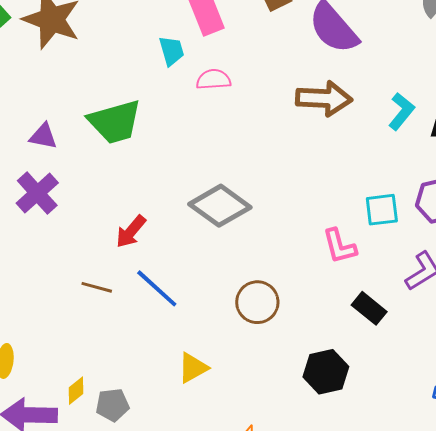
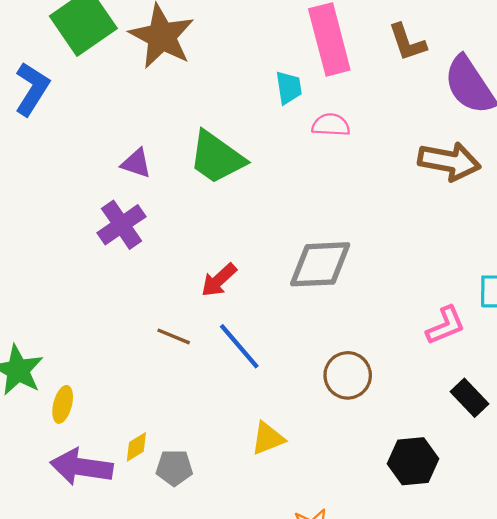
green trapezoid: (115, 122) -> (217, 158), turned 44
gray diamond: (220, 206) -> (320, 264), turned -46
pink L-shape: (339, 246) -> (446, 325), turned -105

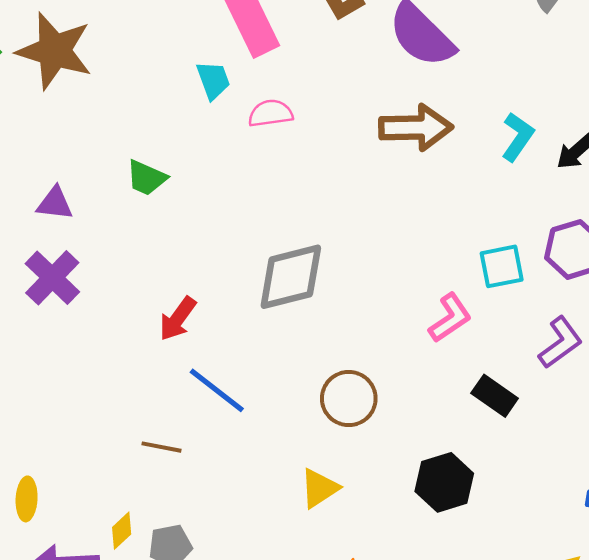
green trapezoid: (217, 158) -> (146, 178), size x0.6
brown line: (174, 336) -> (162, 447), moved
yellow triangle: (268, 438) -> (319, 488), moved

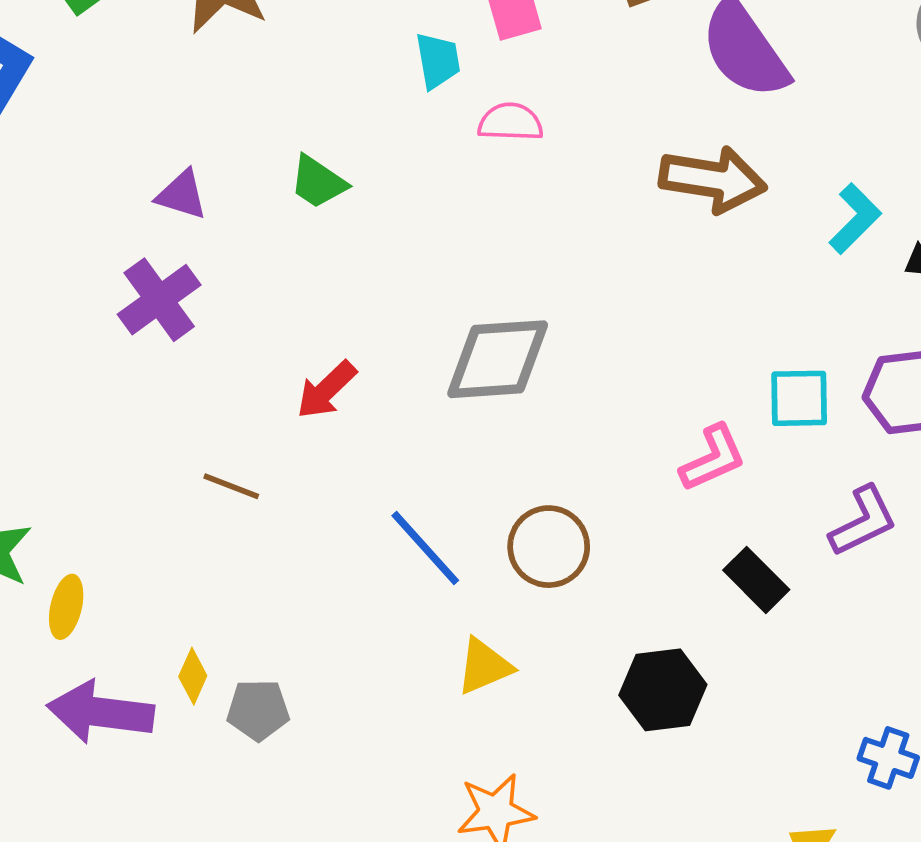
blue line: (217, 390) -> (425, 548), moved
brown line: (162, 447) -> (231, 486), moved
yellow diamond: (122, 531) -> (193, 676), turned -33

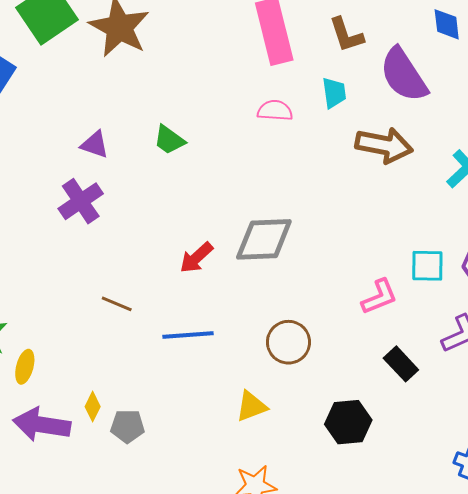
cyan trapezoid: (438, 61) -> (334, 93), moved
red arrow: (326, 390) -> (196, 258), moved
blue line: (425, 548) -> (188, 335), moved, turned -54

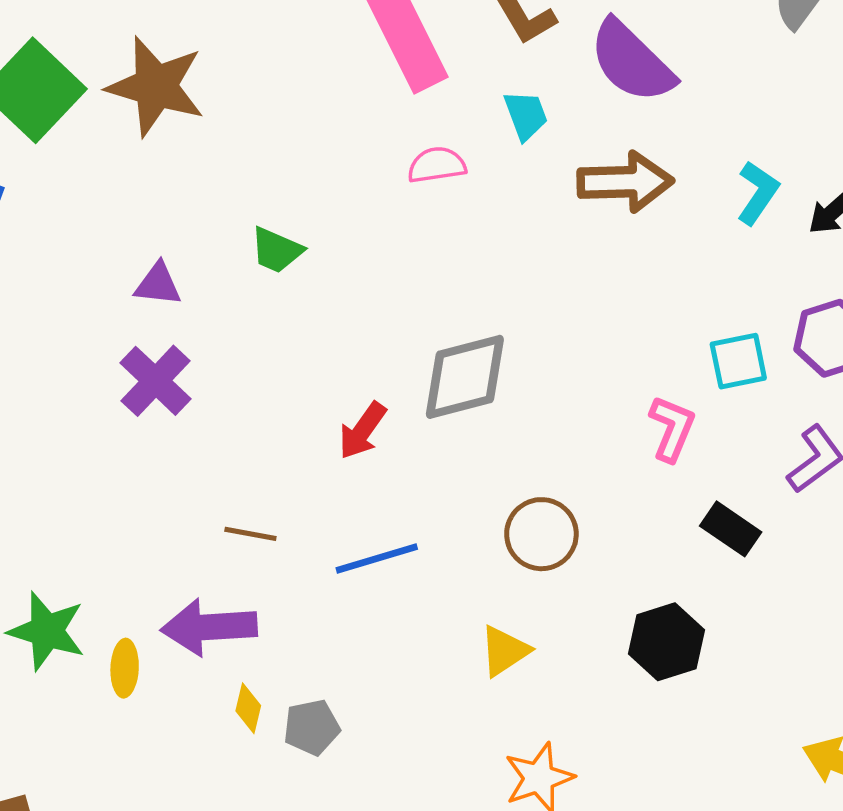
pink L-shape: (379, 297) -> (672, 428), turned -33
purple arrow: (42, 425) -> (209, 627), moved

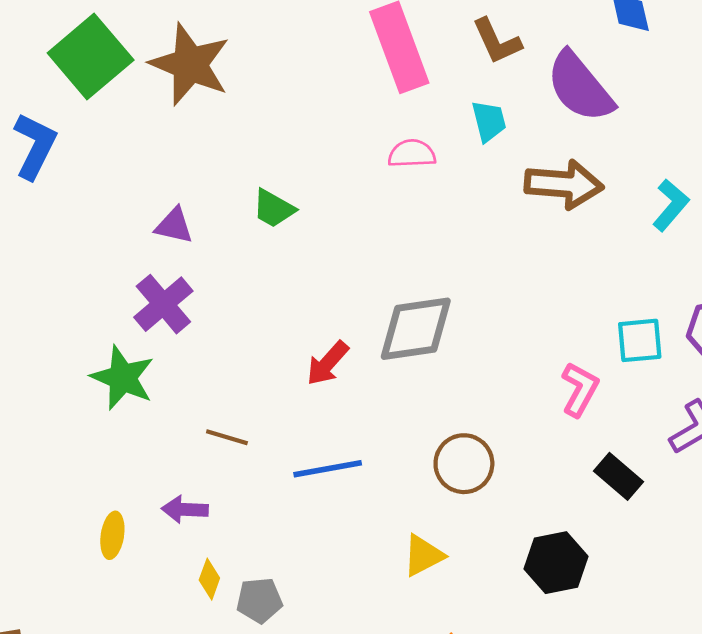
purple arrow: (209, 627) -> (185, 509), size x0.6
green star: (47, 631) -> (123, 378), moved

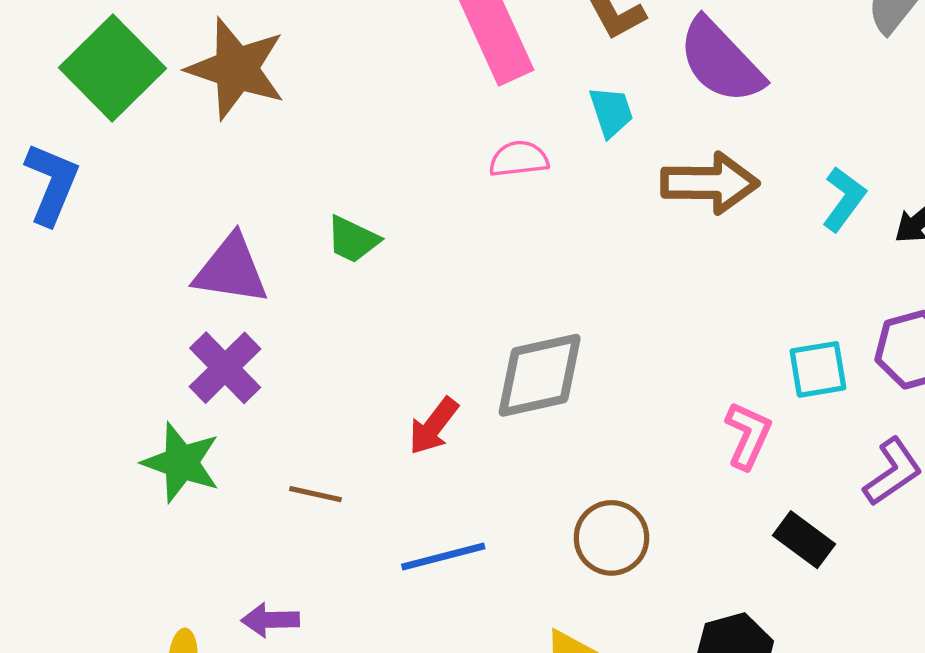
purple triangle: (174, 226) -> (231, 270), size x1.6
brown line: (227, 437) -> (316, 494), moved

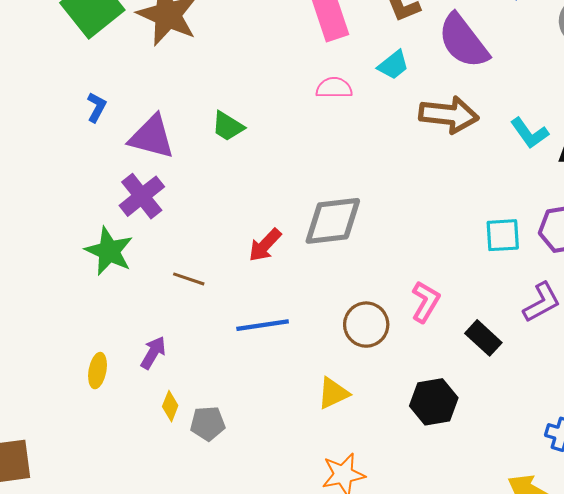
cyan trapezoid: (611, 112) -> (393, 65), turned 64
blue L-shape: (52, 184) -> (96, 107), moved, size x0.6
cyan L-shape: (844, 199) -> (529, 133), turned 102
pink L-shape: (748, 435) -> (425, 302), moved
purple arrow: (270, 620) -> (153, 353), turned 116

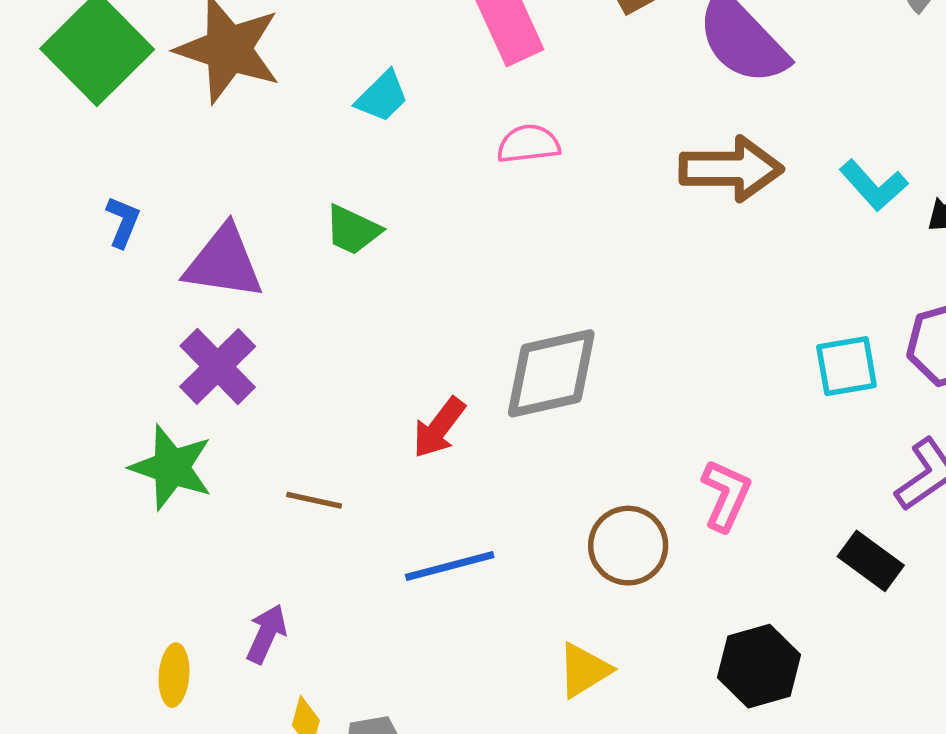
cyan trapezoid: (393, 65) -> (382, 97), moved
black rectangle: (483, 338) -> (871, 561), moved

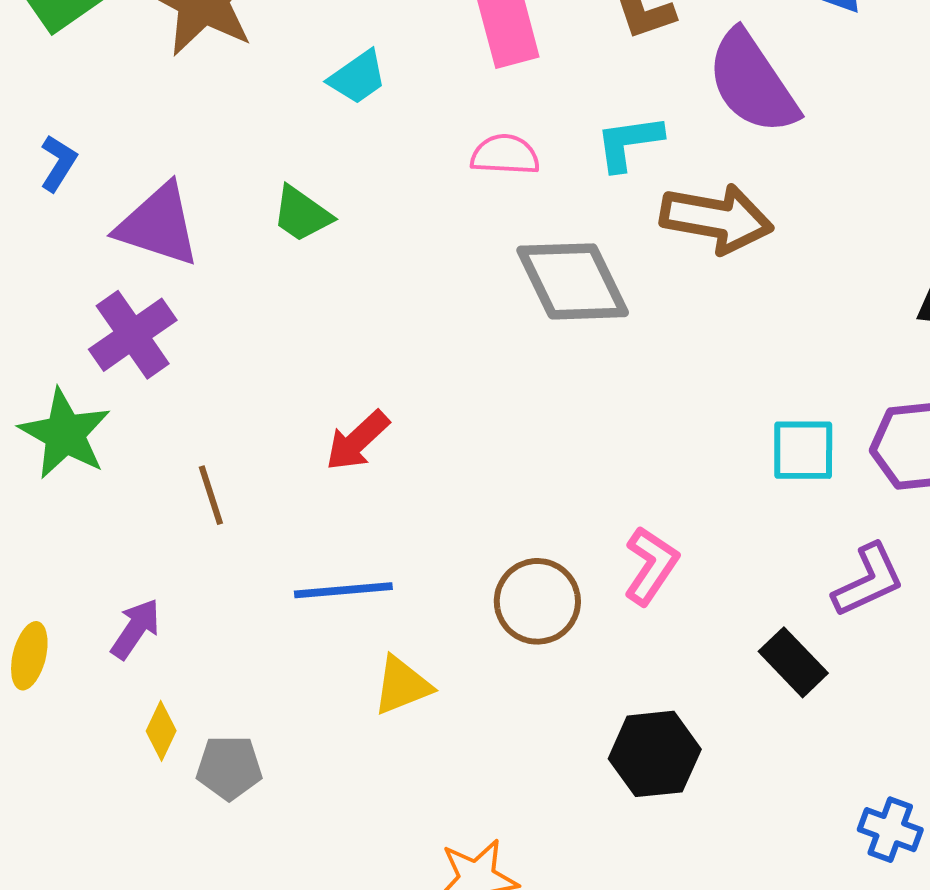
cyan L-shape: (873, 185) -> (629, 143), moved, turned 114
gray diamond: (551, 373) -> (573, 281), moved, turned 67
brown line: (314, 500) -> (211, 495), turned 50
yellow triangle: (584, 670) -> (402, 686), moved

